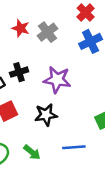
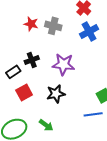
gray cross: (47, 32) -> (53, 26), turned -35
blue line: (74, 147) -> (93, 114), moved

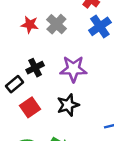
gray cross: (53, 26) -> (56, 24), turned 35

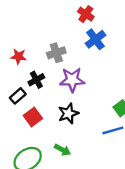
gray cross: (56, 24) -> (56, 53), moved, turned 30
red star: (30, 25) -> (19, 57), moved

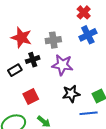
red star: (19, 57) -> (21, 38), size x1.5
black star: (68, 113) -> (71, 94), moved
red square: (33, 117) -> (31, 96), moved

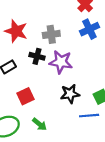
black cross: (33, 60) -> (37, 56), moved, turned 32

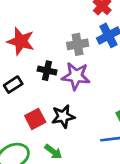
gray cross: (51, 34) -> (78, 44), moved
black star: (70, 94) -> (63, 116), moved

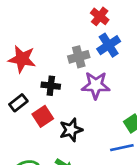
purple star: (76, 76) -> (96, 85), moved
red square: (35, 119) -> (43, 116), moved

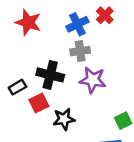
blue cross: (109, 45) -> (77, 24), moved
red star: (22, 59) -> (28, 22), moved
black cross: (51, 86) -> (50, 75), size x1.5

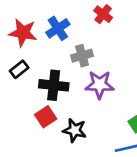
blue cross: (77, 24) -> (58, 28), moved
black rectangle: (17, 87) -> (19, 69), moved
black star: (64, 119) -> (75, 130), turned 30

